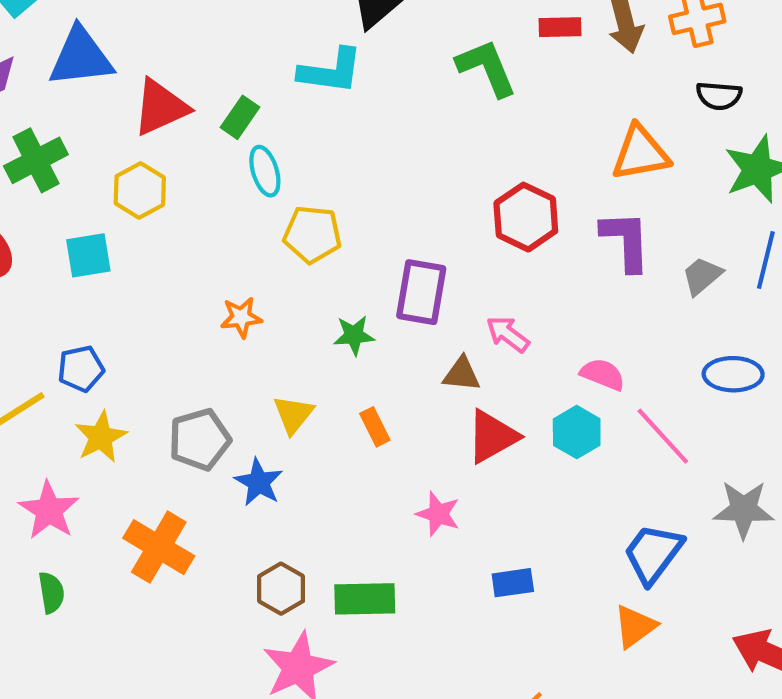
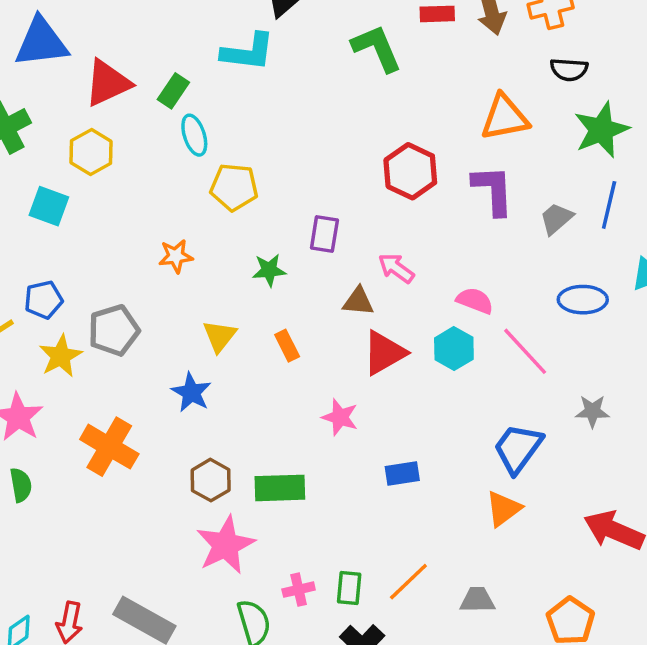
cyan square: (88, 255) -> (49, 206), turned 30
purple rectangle: (421, 292) -> (324, 234), size x0.7
gray pentagon: (200, 440) -> (114, 330), moved
gray star: (744, 509) -> (592, 411), size x0.7

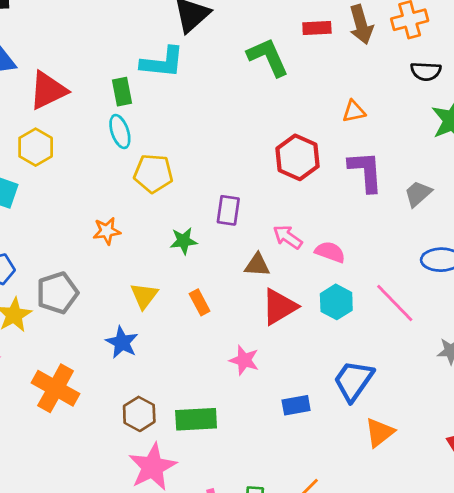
green rectangle: (173, 91) -> (122, 92), moved, turned -44
orange triangle: (505, 117) -> (354, 111), moved, size x0.6
pink semicircle: (475, 301) -> (330, 252), moved
blue trapezoid: (518, 448) -> (353, 381), moved

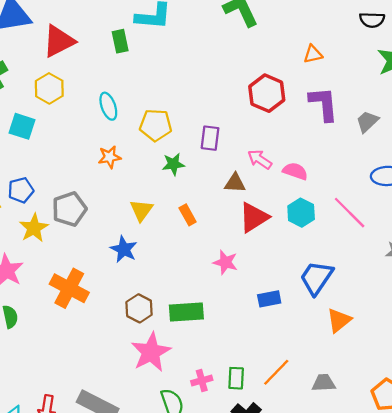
cyan ellipse: (120, 132) -> (108, 106), moved
yellow pentagon: (153, 173) -> (156, 125), moved

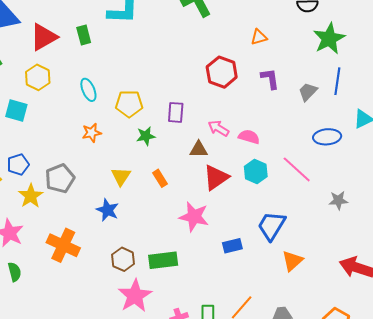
green rectangle: (120, 41) -> (84, 35), moved
purple L-shape: (324, 104) -> (270, 79), size x0.7
pink star: (225, 262) -> (194, 217), size x1.4

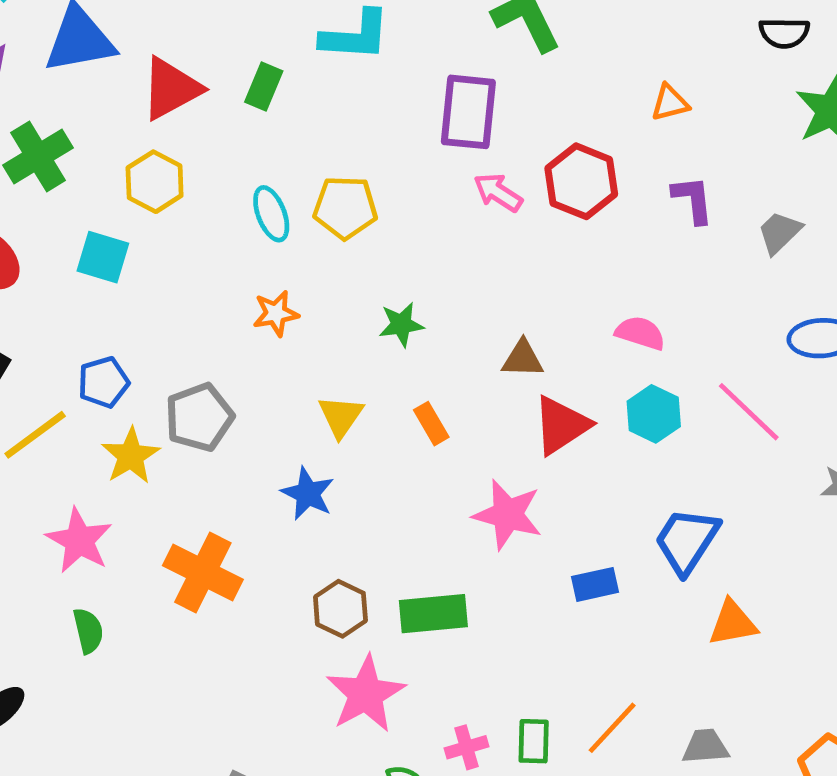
green rectangle: (84, 35) -> (264, 86), turned 36
yellow pentagon: (129, 104) -> (345, 207), moved
purple rectangle: (176, 112) -> (468, 112), moved, size x1.5
pink arrow: (219, 128) -> (498, 192), moved
orange triangle: (292, 261) -> (733, 623), turned 30

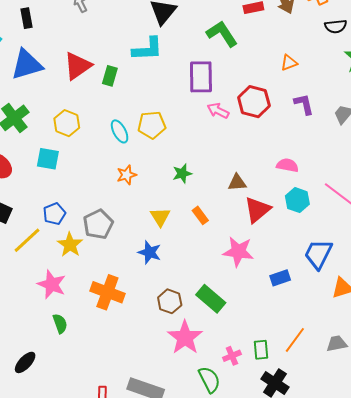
red triangle: (171, 89) -> (77, 66), moved
green rectangle: (433, 614) -> (211, 299), turned 52

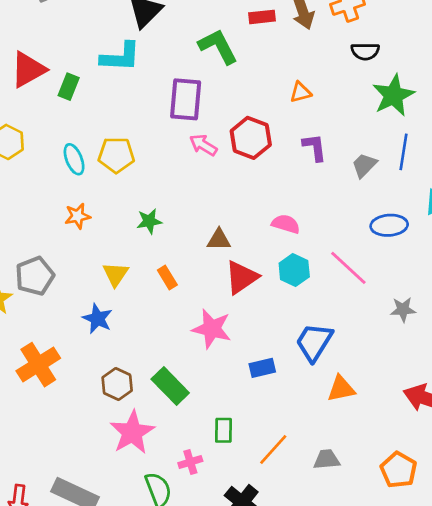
orange cross: (107, 292) -> (38, 365), turned 32
green rectangle: (261, 350) -> (224, 430), moved

